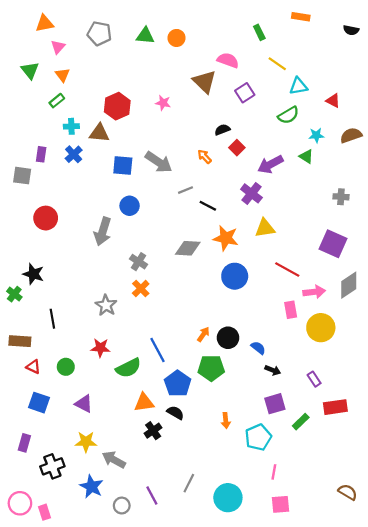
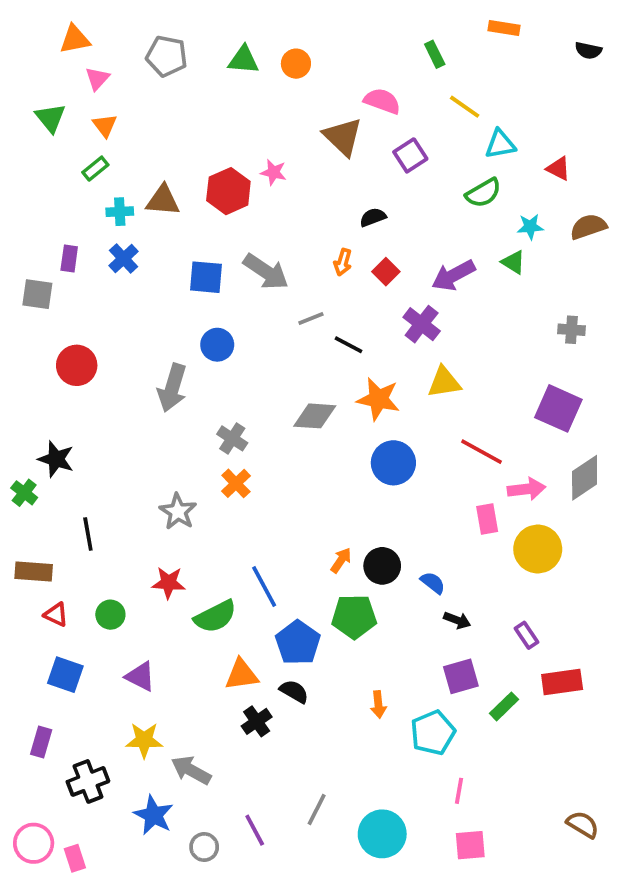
red hexagon: (117, 106) -> (228, 191), moved
brown triangle: (99, 133) -> (163, 200), moved
red square: (237, 148) -> (386, 272), moved
orange arrow: (204, 157) -> (343, 262), turned -120

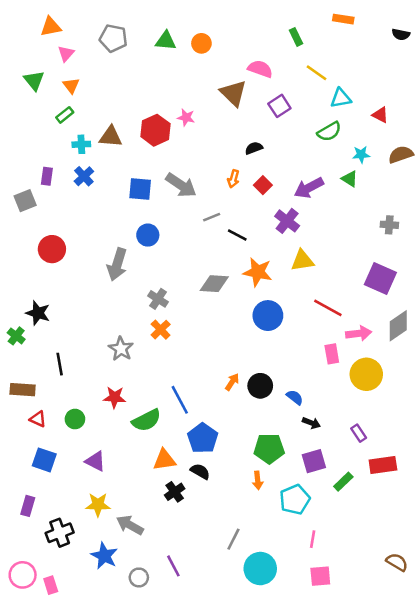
gray square: (37, 294) -> (25, 201), turned -30
green pentagon: (354, 616) -> (269, 448), moved
gray line: (317, 810) -> (233, 539), moved

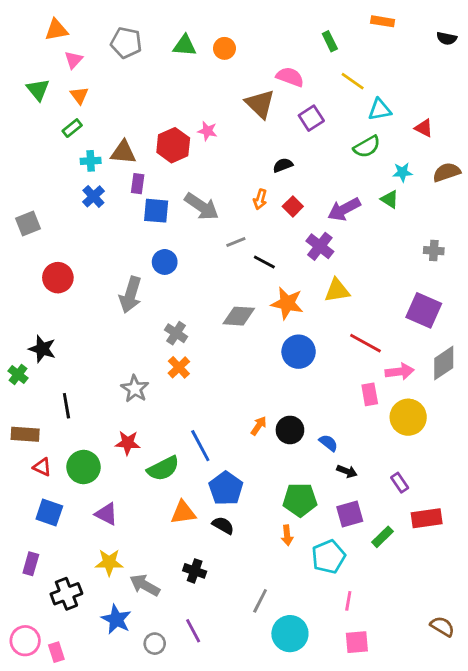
purple rectangle: (47, 176) -> (138, 184), moved
green circle: (75, 419) -> (84, 467), size x1.5
black cross: (175, 492) -> (195, 571), moved, turned -36

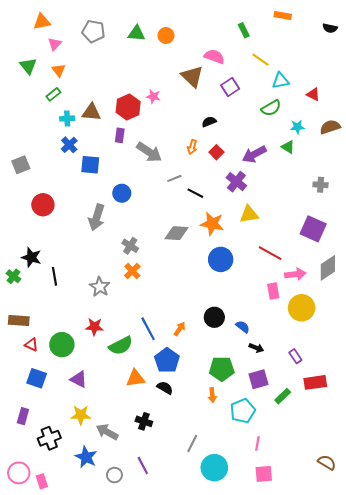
purple rectangle: (138, 184) -> (120, 135), moved
blue square: (156, 211) -> (90, 165), moved
black line: (66, 406) -> (55, 276), moved
orange arrow: (259, 426) -> (180, 329), moved

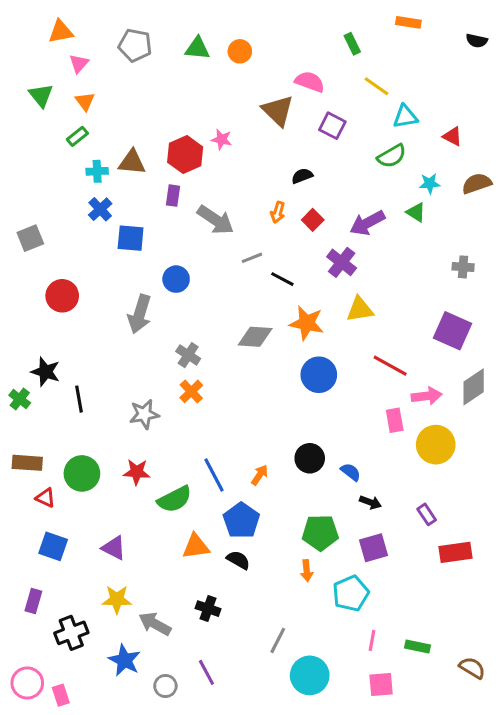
purple square: (230, 87) -> (332, 126), turned -30
gray star: (100, 287) -> (144, 414), turned 30
green circle: (62, 345) -> (82, 473), moved
green rectangle: (283, 396) -> (417, 647), moved, turned 56

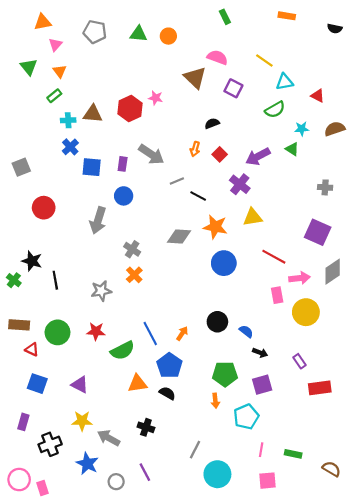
green rectangle: (352, 44) -> (225, 17), moved
purple rectangle: (173, 196) -> (123, 164), moved

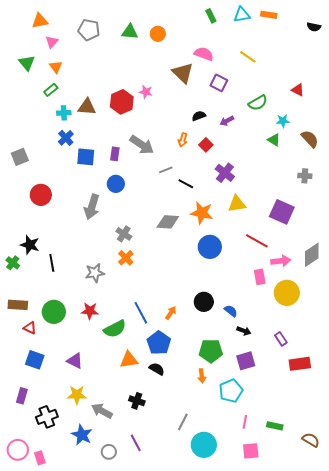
cyan triangle: (285, 82) -> (242, 15), moved
brown semicircle: (335, 129) -> (310, 139), moved, turned 66
purple arrow: (258, 157) -> (227, 121), moved, size x0.6
purple square: (318, 232) -> (282, 212), moved

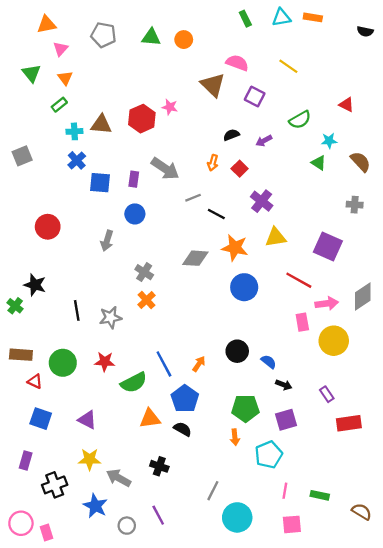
gray square: (20, 157) -> (22, 156), moved
gray arrow: (92, 207) -> (107, 241), size x0.7
black line: (52, 263) -> (77, 310), moved

